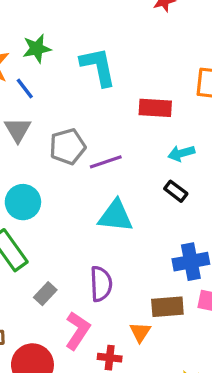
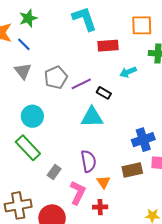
cyan L-shape: (98, 67) -> (84, 19), moved
black rectangle: (176, 191) -> (104, 93), moved
orange triangle: (140, 332) -> (103, 182), moved

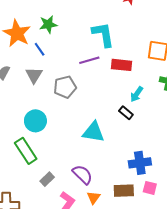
cyan arrow: (128, 72) -> (137, 94), turned -42
purple line: (81, 84) -> (89, 60), moved
black rectangle: (104, 93) -> (126, 113), moved
purple semicircle: (88, 161) -> (82, 175), turned -45

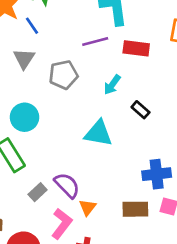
cyan arrow: (137, 94) -> (112, 85), moved
purple semicircle: (82, 175) -> (67, 185), moved
orange triangle: (94, 198) -> (88, 207), moved

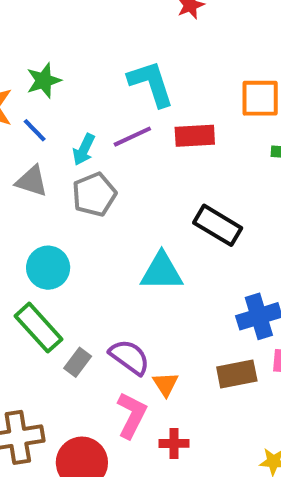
gray triangle: (24, 59) -> (32, 181), turned -35
cyan arrow: (112, 85) -> (84, 150), moved
black rectangle: (140, 110) -> (218, 225), size x1.6
gray rectangle: (38, 192) -> (78, 362), moved

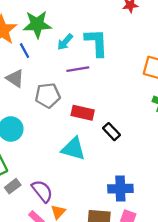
green star: (44, 81) -> (37, 24), size x1.4
red rectangle: (195, 136) -> (83, 113), moved
cyan arrow: (84, 150) -> (65, 42), moved
black rectangle: (218, 225) -> (112, 132), size x0.7

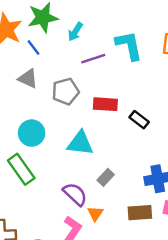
cyan L-shape: (96, 43) -> (129, 45), moved
cyan triangle: (73, 149) -> (80, 143), moved
gray rectangle: (13, 186) -> (106, 177), moved

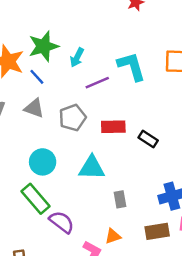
gray rectangle: (106, 177) -> (120, 199), turned -49
purple semicircle: (75, 194) -> (62, 222), moved
orange triangle: (95, 214) -> (113, 236), turned 42

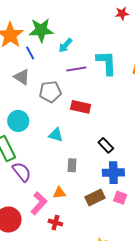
black rectangle: (148, 139) -> (106, 145), moved
cyan triangle: (92, 168) -> (56, 135), size x0.7
brown rectangle: (157, 231) -> (95, 197), turned -30

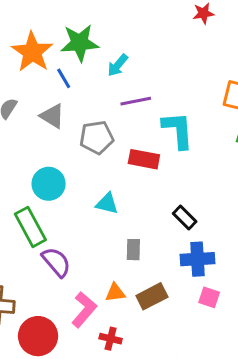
cyan L-shape: (106, 63) -> (178, 130), moved
brown rectangle: (95, 197) -> (152, 296), moved

